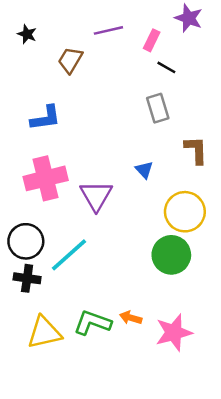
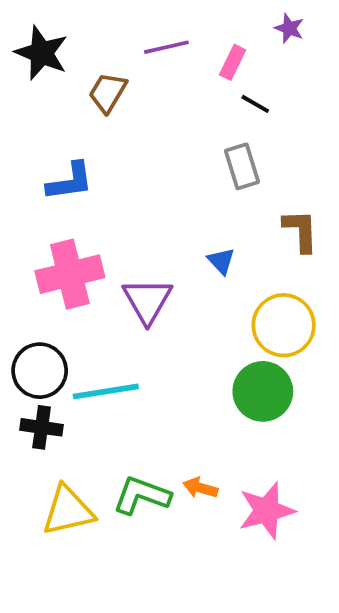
purple star: (189, 18) -> (289, 28), size x0.7
black star: (27, 34) -> (42, 53), size x1.8
cyan line: (69, 255) -> (106, 391), turned 33

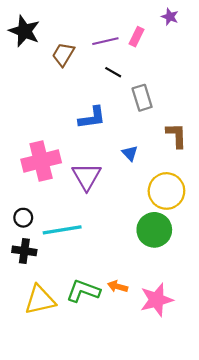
purple line: (166, 47) -> (105, 41), moved
black line: (255, 104) -> (113, 72), moved
blue L-shape: (70, 181) -> (92, 118), moved
black circle: (40, 371) -> (23, 218), size x0.6

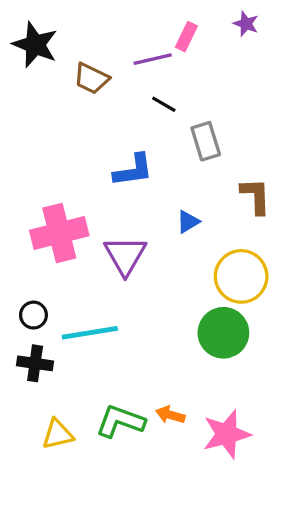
pink rectangle: (137, 37) -> (186, 37), moved
brown trapezoid: (63, 54) -> (91, 78), turned -95
blue triangle: (130, 153) -> (188, 222), turned 42
yellow triangle: (40, 300) -> (58, 434), size x0.7

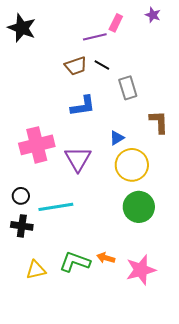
brown trapezoid: (91, 78) -> (76, 66), moved, turned -45
yellow circle: (241, 276) -> (132, 165), moved

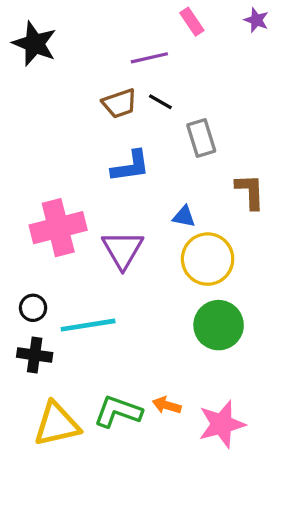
purple star: (153, 15) -> (256, 20), moved
pink rectangle: (116, 23) -> (192, 22), moved, turned -60
blue triangle: (117, 138) -> (184, 217), turned 42
yellow triangle: (36, 270) -> (57, 424), size x1.5

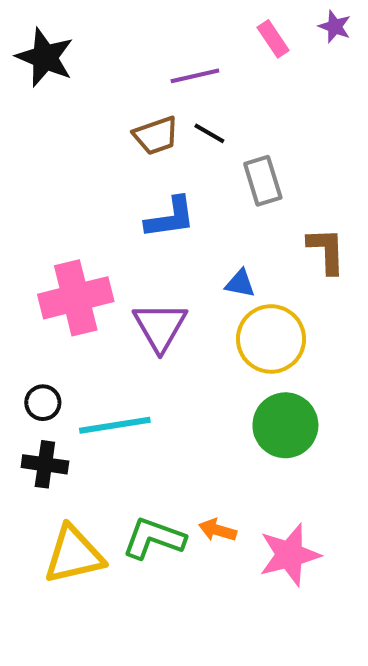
pink rectangle: (192, 22) -> (273, 39), moved

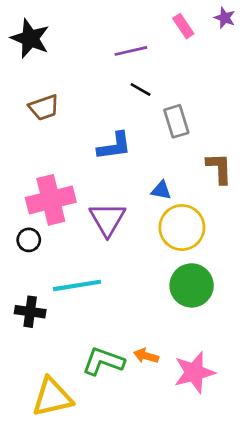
brown trapezoid: (156, 135) -> (44, 107), moved
black circle: (43, 403) -> (29, 240), moved
yellow triangle: (74, 555) -> (52, 397), moved

